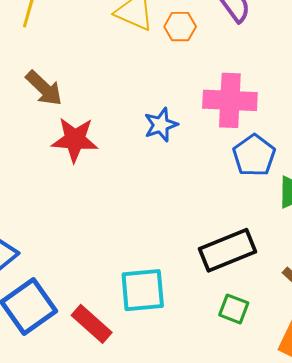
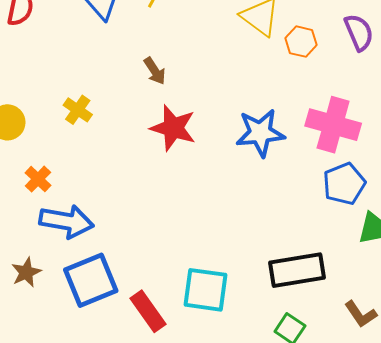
brown arrow: (44, 88) -> (155, 71), size x0.7
blue star: (161, 125) -> (260, 133), size x1.4

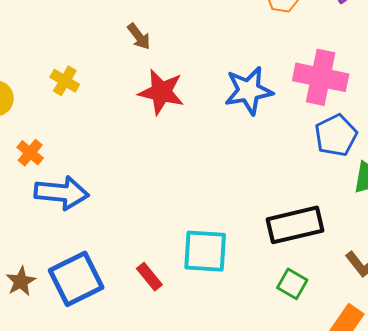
brown star: (26, 272) -> (21, 281), moved
blue square: (91, 280) -> (76, 279), moved
red rectangle: (148, 311) -> (149, 277), size x0.7

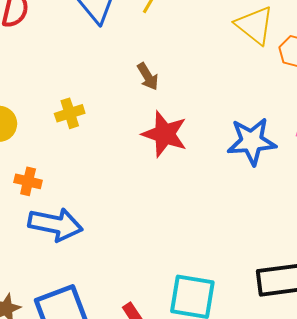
yellow cross: (65, 81) -> (70, 113), turned 36
orange cross: (30, 153) -> (28, 181), turned -32

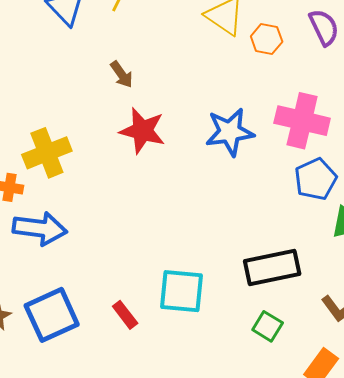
yellow cross: (70, 113) -> (47, 153), moved, size x1.6

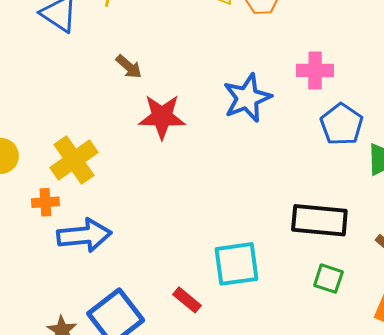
pink cross: (302, 121) -> (315, 70), size x0.7
black rectangle: (272, 267) -> (319, 220), turned 30

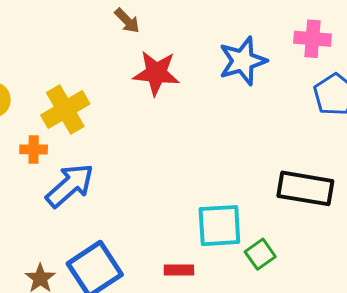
blue arrow: (84, 235) -> (70, 185), turned -40
green square: (328, 279) -> (260, 254), moved, turned 32
red rectangle: (187, 300) -> (179, 270), moved, turned -44

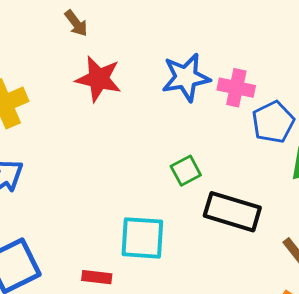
pink cross: (312, 39) -> (236, 88), moved
green square: (260, 254) -> (186, 171), moved

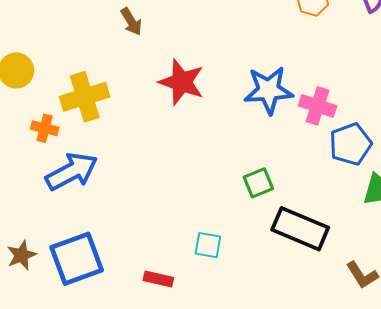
brown arrow: (76, 23) -> (131, 22), moved
cyan square: (142, 238) -> (208, 245), size x0.6

